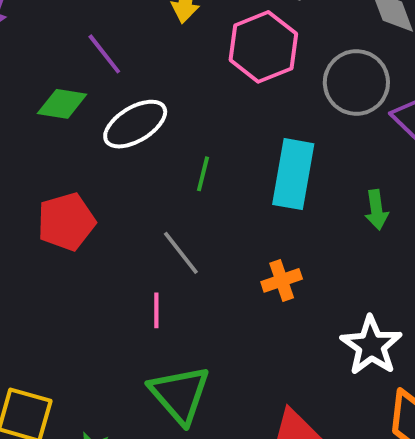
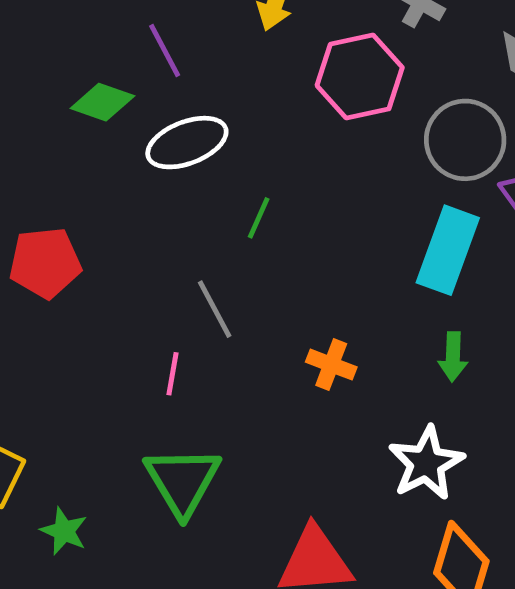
cyan rectangle: (293, 174) -> (448, 250), moved
green arrow: (377, 210) -> (453, 357), moved
red pentagon: (66, 222) -> (45, 263), moved
orange cross: (282, 280) -> (331, 365), turned 30

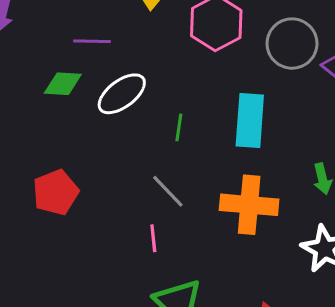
purple line: (165, 51) -> (92, 41), turned -45
cyan rectangle: (448, 250) -> (250, 120), moved
orange cross: (331, 365) -> (249, 205), size x1.8

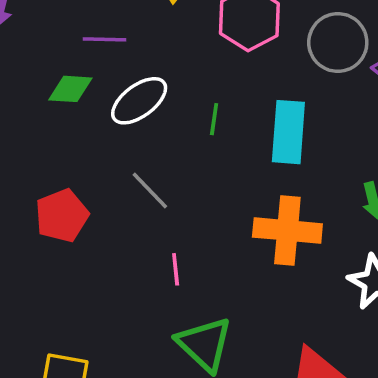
green line: (179, 127) -> (214, 119), moved
gray line: (168, 191) -> (150, 190), moved

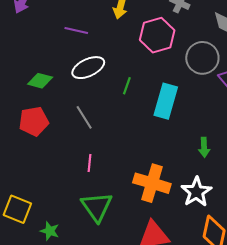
green diamond: (70, 89) -> (40, 81), moved
orange cross: (287, 230) -> (152, 183), moved

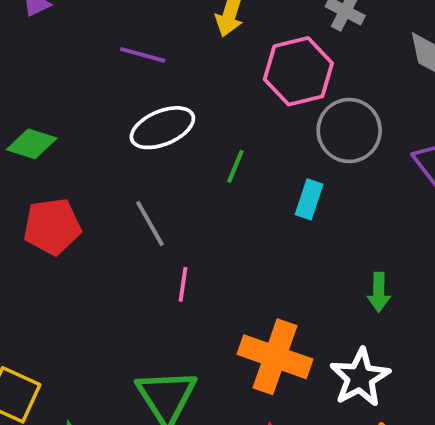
gray circle: (202, 58) -> (349, 131), moved
green diamond: (40, 81) -> (32, 144), moved
cyan rectangle: (166, 101) -> (309, 199), size x0.6
pink line: (89, 163) -> (183, 284), moved

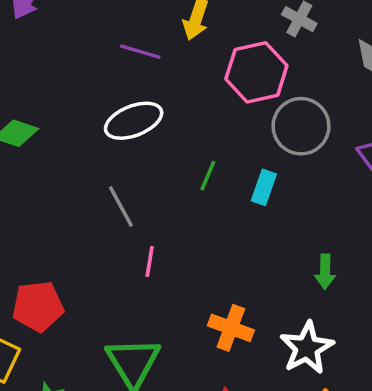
purple line: (143, 55) -> (140, 52), moved
green line: (235, 166) -> (208, 176), moved
red pentagon: (52, 226) -> (38, 306), moved
orange cross: (275, 357) -> (231, 328), size x0.7

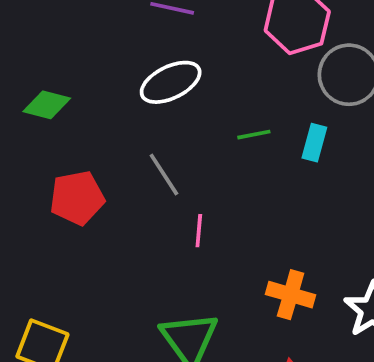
green line: (208, 176) -> (254, 135), turned 60
red pentagon: (38, 306) -> (77, 198), moved

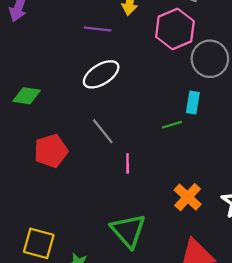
green line: (254, 135) -> (172, 125), moved
orange cross: (291, 295) -> (188, 197), turned 32

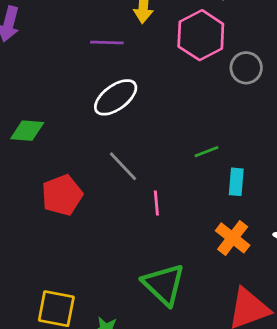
gray circle: (210, 59) -> (246, 68), size x0.7
cyan rectangle: (193, 103) -> (236, 182), moved

